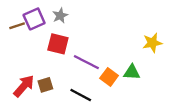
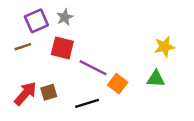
brown line: (17, 26) -> (23, 47), moved
green triangle: (132, 72) -> (156, 79), moved
black line: (81, 95) -> (87, 103), turned -45

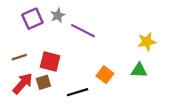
brown line: (23, 47) -> (19, 57), moved
red square: (62, 48) -> (50, 61), moved
purple line: (93, 68) -> (83, 31), moved

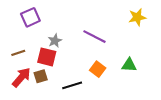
gray star: (58, 15) -> (55, 41), moved
purple line: (83, 31) -> (95, 37), moved
yellow star: (147, 42) -> (137, 17), moved

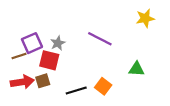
purple square: (30, 17) -> (32, 43), moved
orange square: (98, 69) -> (103, 86), moved
red arrow: (21, 77) -> (22, 82), turned 40

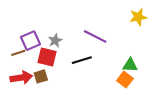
orange square: (103, 86) -> (125, 80), moved
black line: (76, 91) -> (82, 60), moved

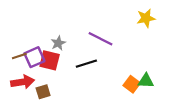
purple square: (31, 41) -> (34, 57), moved
green triangle: (130, 65) -> (146, 81), moved
brown square: (41, 76) -> (43, 92), moved

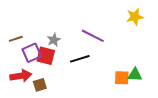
brown line: (19, 56) -> (16, 39), moved
orange square: (132, 84) -> (122, 78), turned -35

